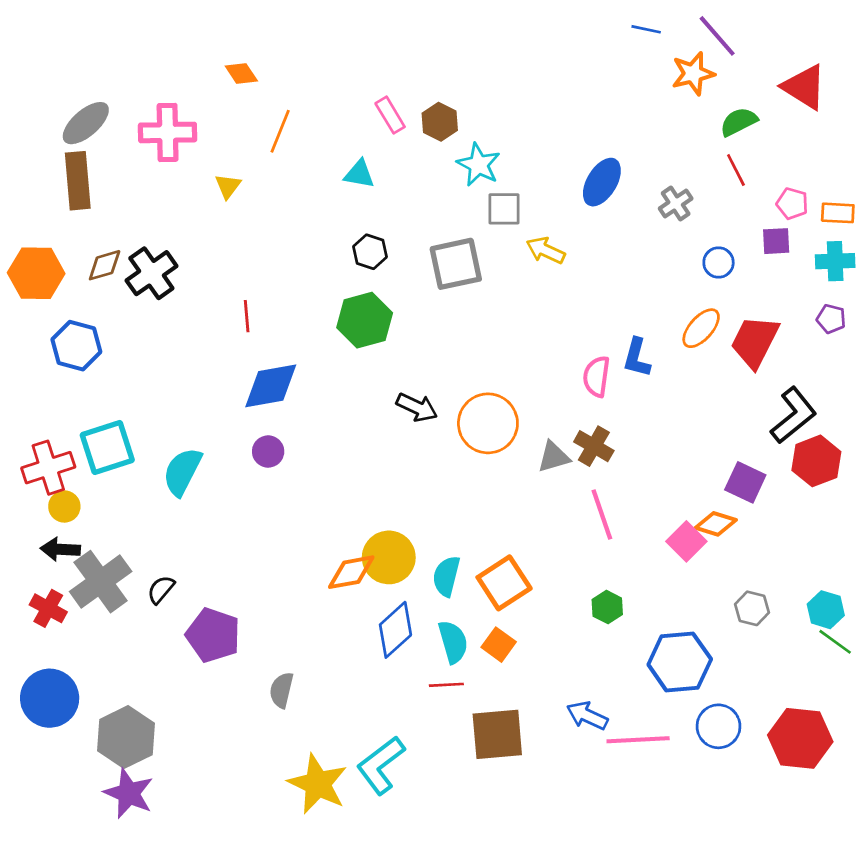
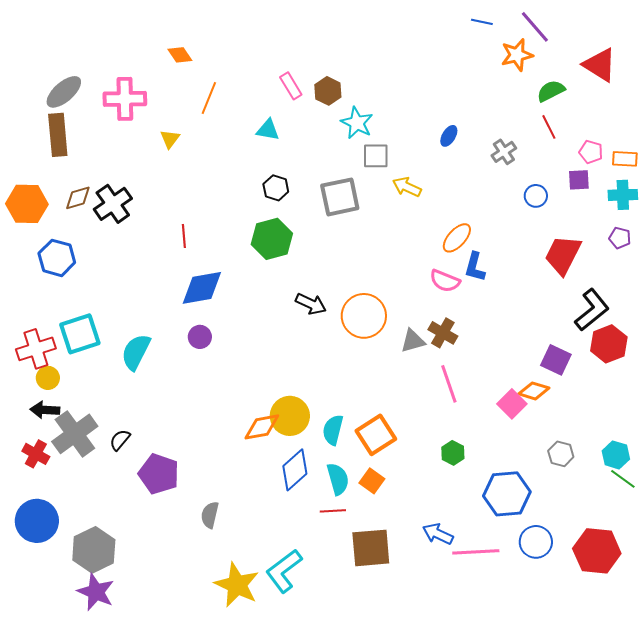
blue ellipse: (602, 182) -> (449, 136), size x0.6
orange ellipse: (701, 328) -> (457, 238), moved
pink semicircle: (597, 376) -> (445, 281), turned -76

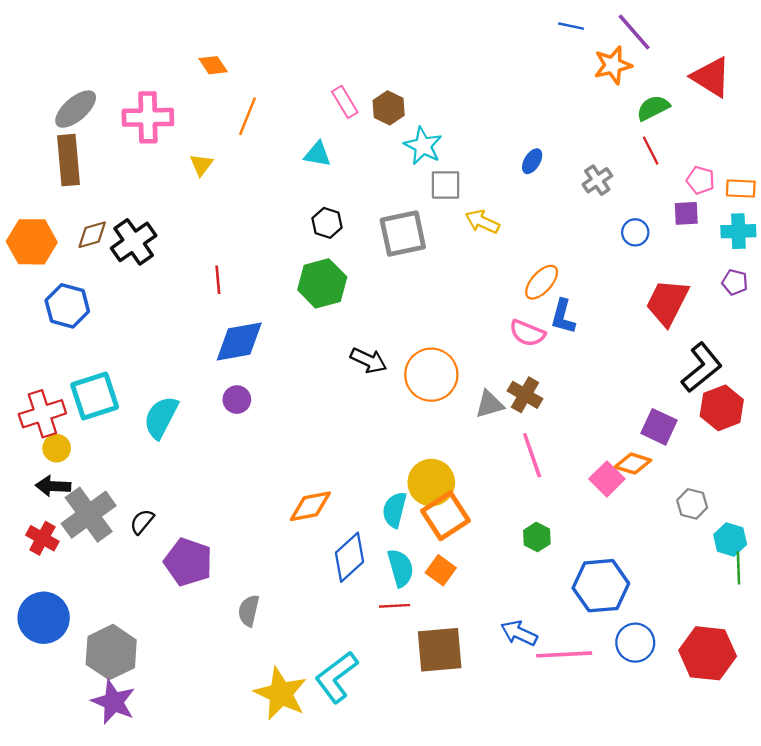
yellow circle: (290, 416) -> (431, 483), moved
gray hexagon: (561, 454) -> (692, 504), moved
green line: (623, 479) -> (738, 568), turned 52

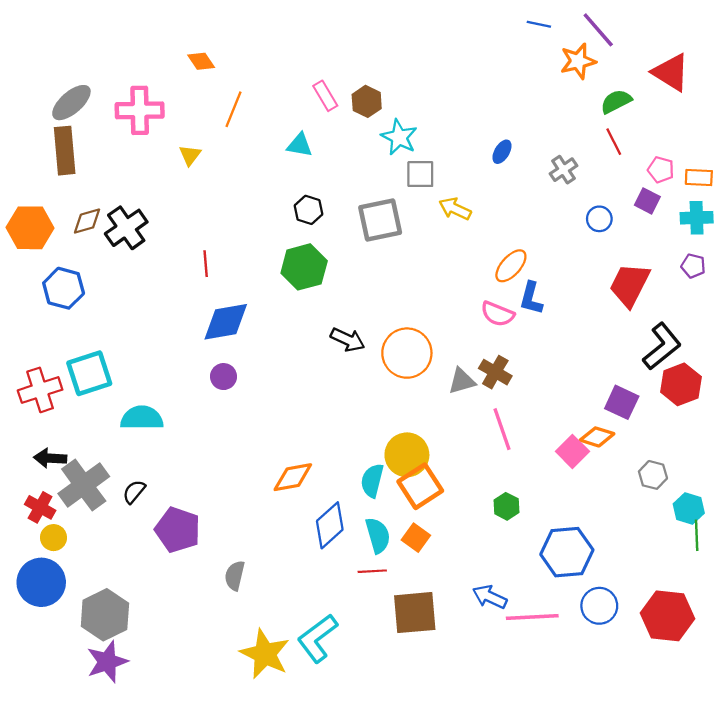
purple square: (686, 213) -> (647, 201), turned 30
cyan semicircle: (161, 417) -> (142, 418), moved, turned 63
yellow circle: (57, 448) -> (54, 538), moved
purple star: (114, 702) -> (107, 662), turned 30

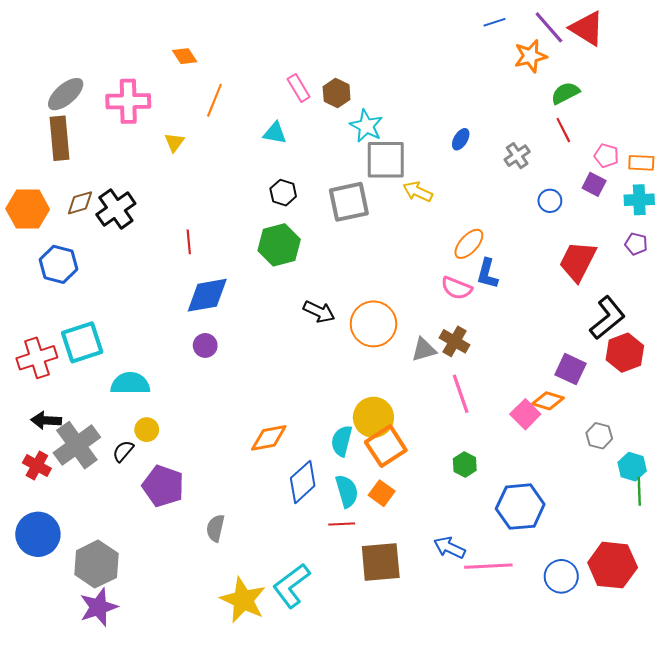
blue line: (539, 24) -> (495, 22), turned -30
red triangle: (671, 72) -> (587, 28), moved
gray square: (420, 174) -> (386, 160), size x1.5
yellow circle: (54, 538) -> (147, 430), moved
blue circle: (599, 606) -> (561, 576), moved

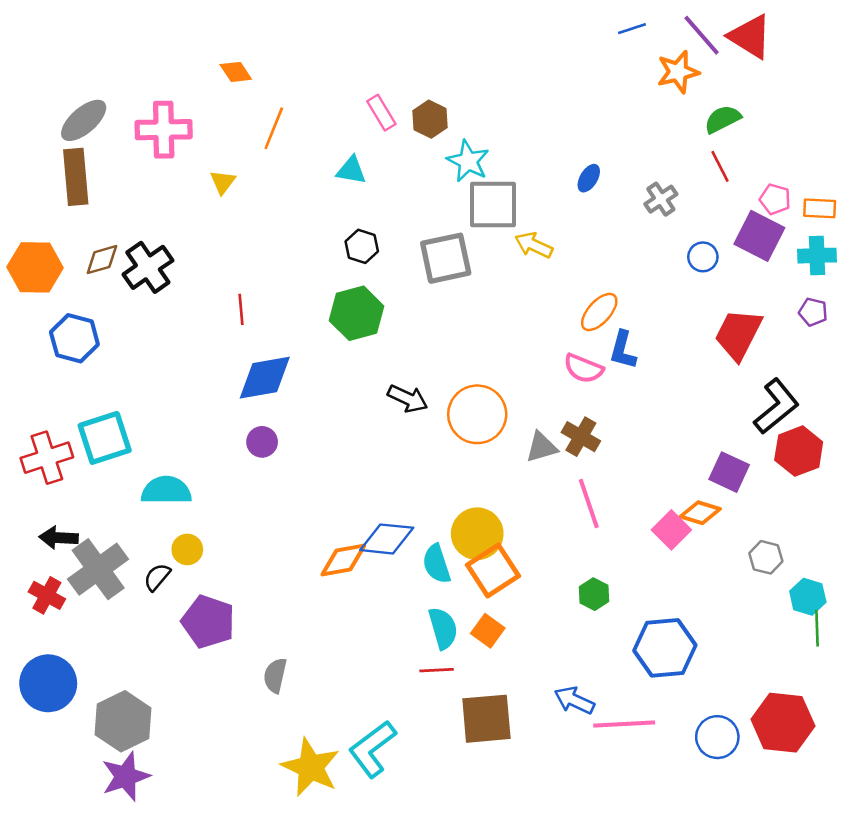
purple square: (594, 184) -> (759, 236), size x1.6
cyan semicircle: (342, 441) -> (437, 564), turned -32
blue diamond: (303, 482) -> (387, 539), moved, turned 48

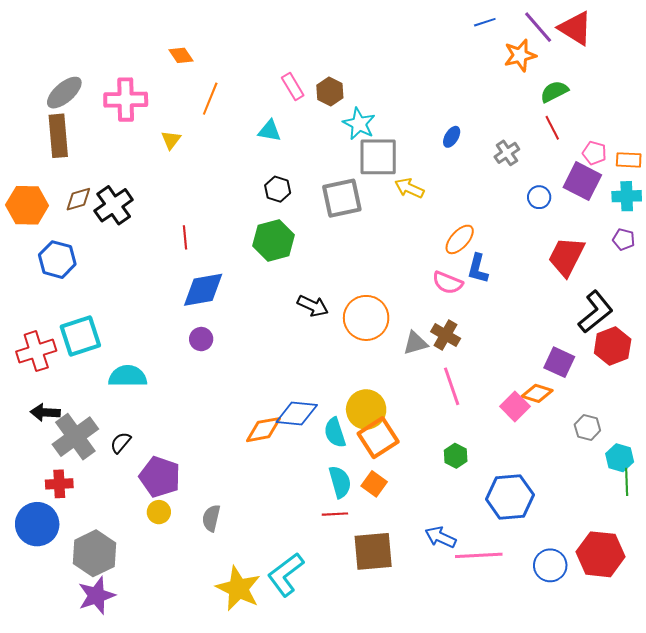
yellow circle: (187, 549) -> (159, 512), moved
red cross: (47, 595) -> (59, 484), moved, turned -32

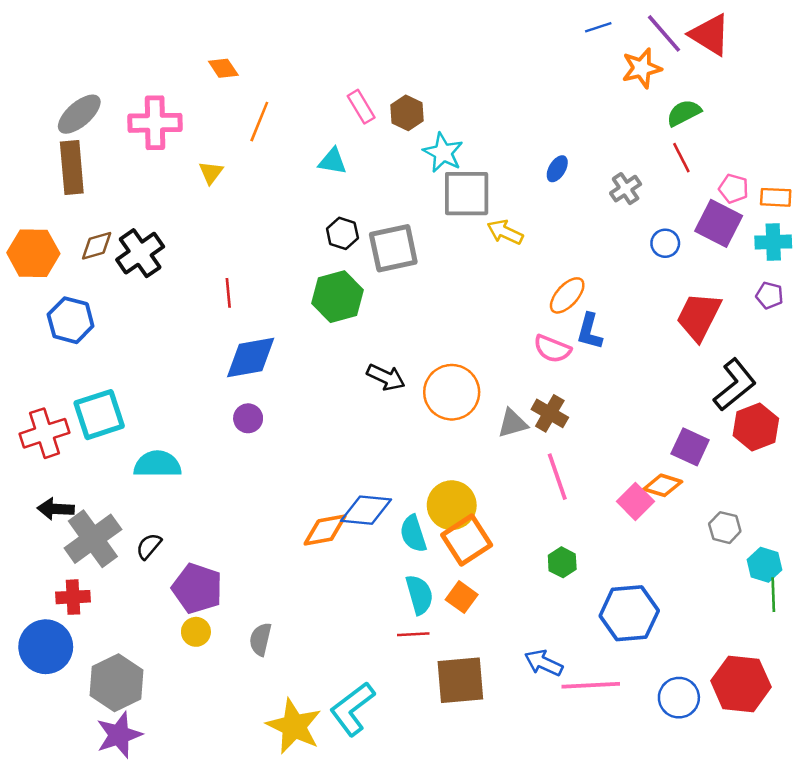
gray square: (342, 198) -> (393, 248), moved

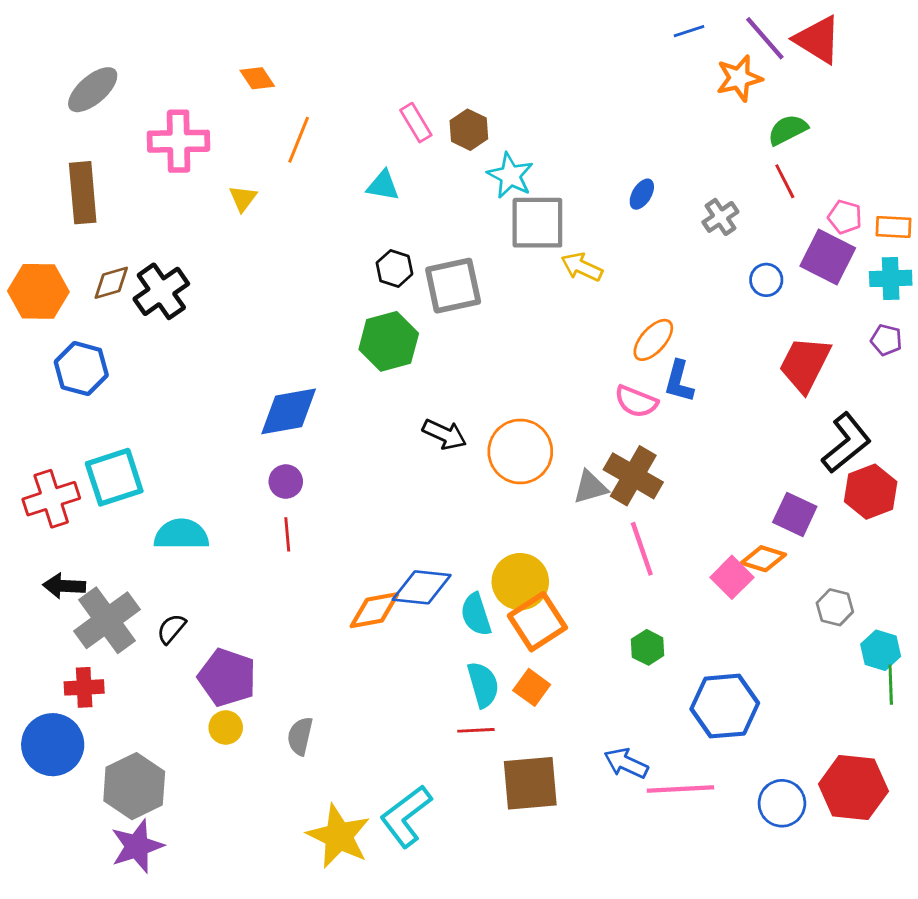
gray ellipse: (79, 114) -> (93, 90), moved
red line: (228, 293) -> (287, 534), moved
brown cross: (550, 413) -> (633, 476), size x1.4

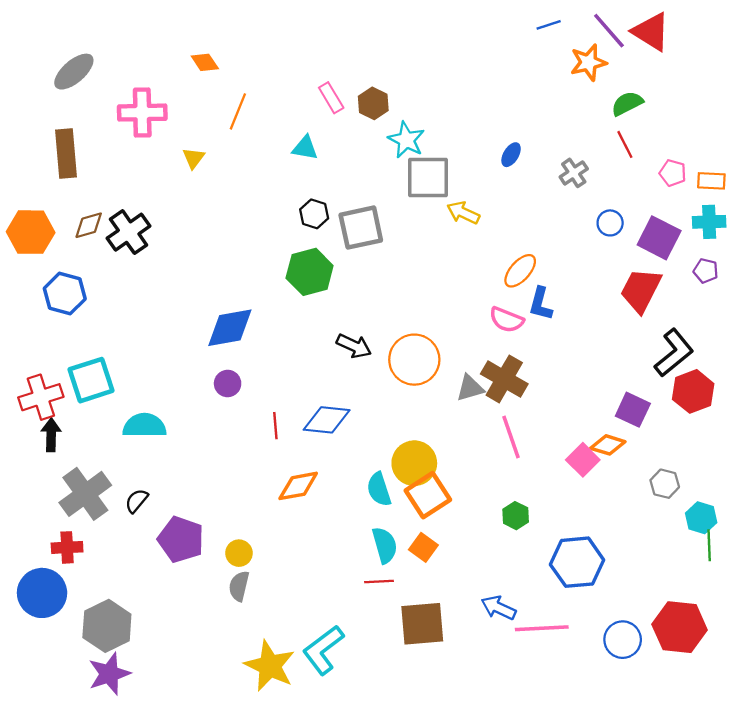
purple square: (828, 257) -> (659, 238), moved
red line: (287, 534) -> (275, 426), moved
black arrow: (64, 586) -> (51, 435), moved, turned 88
blue diamond: (422, 587) -> (327, 420), moved
yellow circle: (226, 727) -> (239, 553), moved

